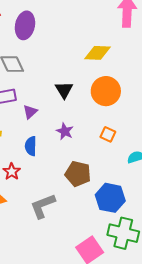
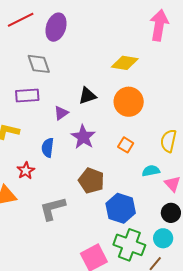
black triangle: (64, 90) -> (87, 96), turned 36
purple triangle: (30, 112) -> (61, 113), moved
purple star: (65, 131) -> (83, 137), size x1.4

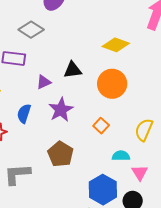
gray diamond: (39, 64) -> (31, 30), turned -50
blue hexagon: (121, 208) -> (103, 190), moved

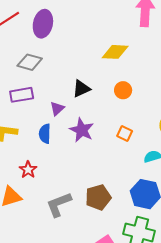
orange circle: (112, 84) -> (123, 90), size x0.6
blue semicircle: (24, 113) -> (45, 134), moved
brown pentagon: (61, 154) -> (98, 197), moved, turned -30

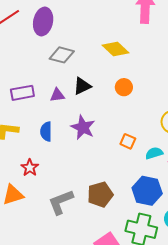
yellow diamond: (115, 52) -> (116, 49), turned 40
gray diamond: (30, 62) -> (62, 55), moved
purple triangle: (57, 109) -> (57, 95), moved, turned 35
orange square: (125, 133) -> (128, 141), moved

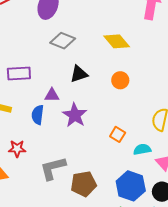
purple triangle: (57, 95) -> (52, 95), moved
red star: (30, 168) -> (17, 149), turned 30
gray L-shape: (61, 202) -> (53, 168), moved

